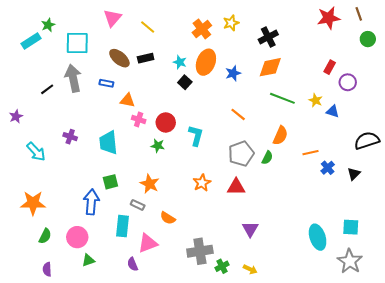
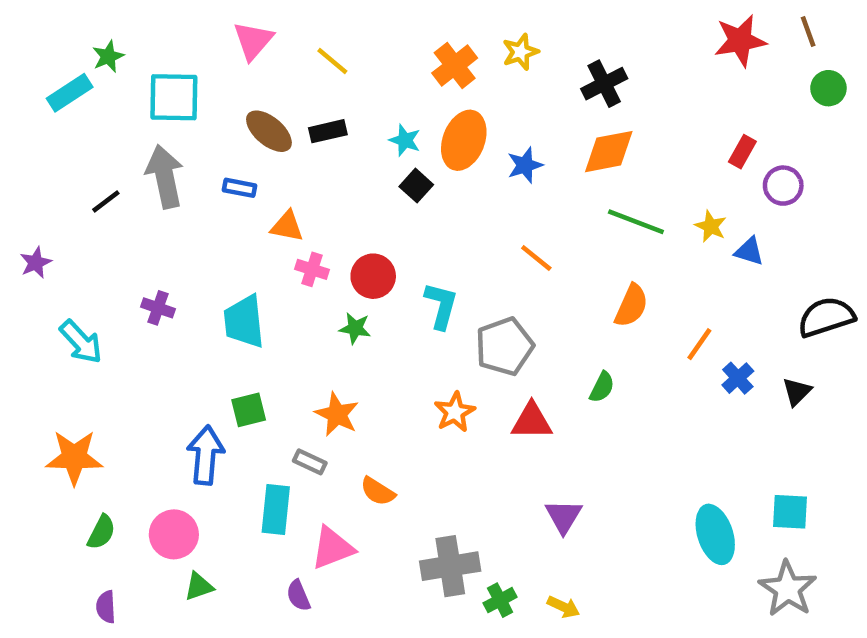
orange line: (311, 153) -> (699, 344), turned -42
gray pentagon: (241, 154) -> (505, 346), moved
green semicircle: (267, 158) -> (602, 387), moved

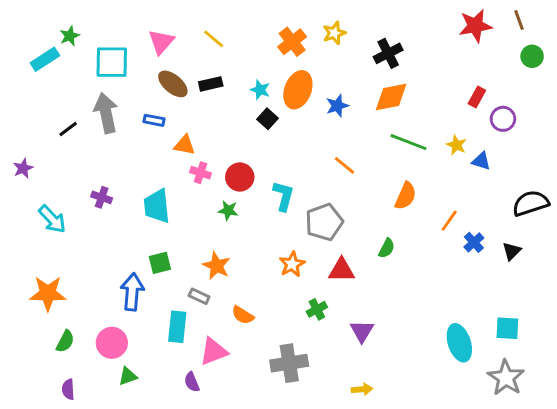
pink triangle: (253, 41) -> (161, 42), moved
green cross: (500, 600) -> (317, 309), moved
yellow arrow: (563, 607) -> (362, 389), turned -30

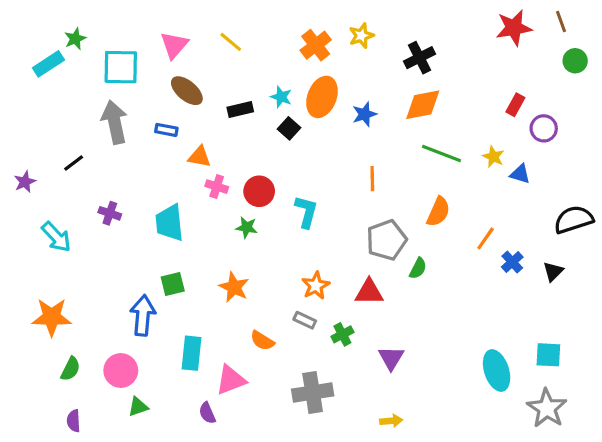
black rectangle: (211, 84) -> (240, 110), moved
black line: (68, 129) -> (74, 163), moved
orange line: (344, 165) -> (372, 179), turned 50
gray pentagon: (324, 222) -> (386, 240), moved
gray rectangle: (199, 296) -> (305, 320), moved

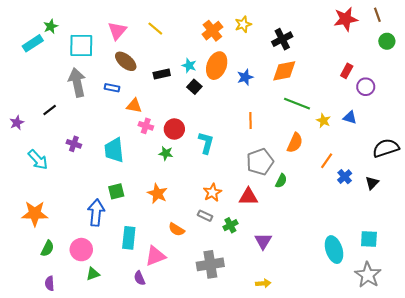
yellow star: (493, 157) -> (323, 121), moved

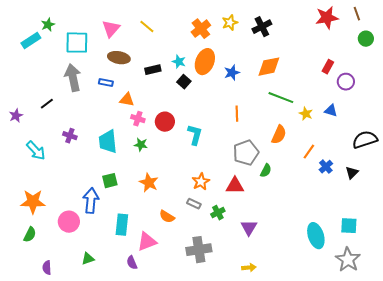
black cross: (282, 39) -> (262, 27), moved
brown ellipse: (126, 61) -> (119, 58), turned -30
green star: (166, 153) -> (141, 145), moved
green semicircle: (47, 248) -> (30, 235), moved
pink circle: (81, 250) -> (69, 222), moved

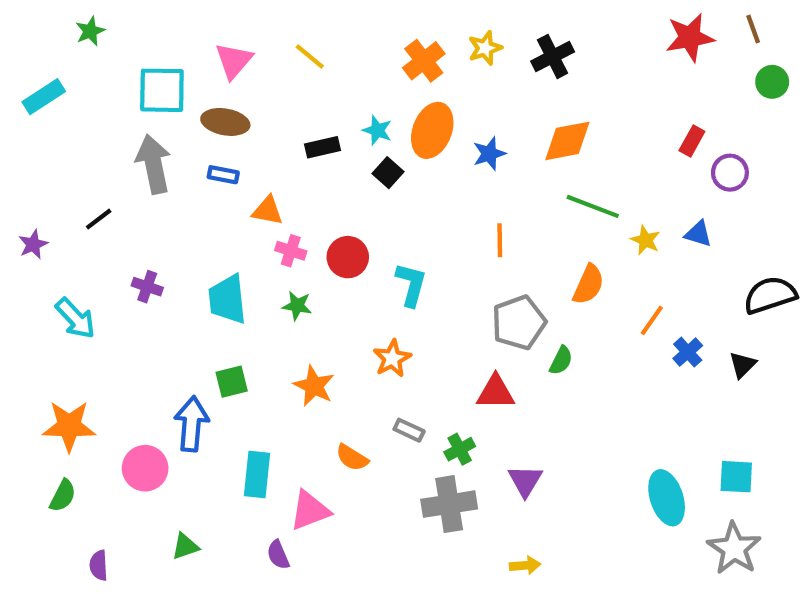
green star: (48, 25) -> (90, 31), moved
cyan rectangle: (31, 41) -> (44, 97), moved
brown ellipse: (119, 58) -> (225, 122), moved
orange star: (201, 182) -> (392, 358), moved
gray cross: (199, 250) -> (449, 504), moved

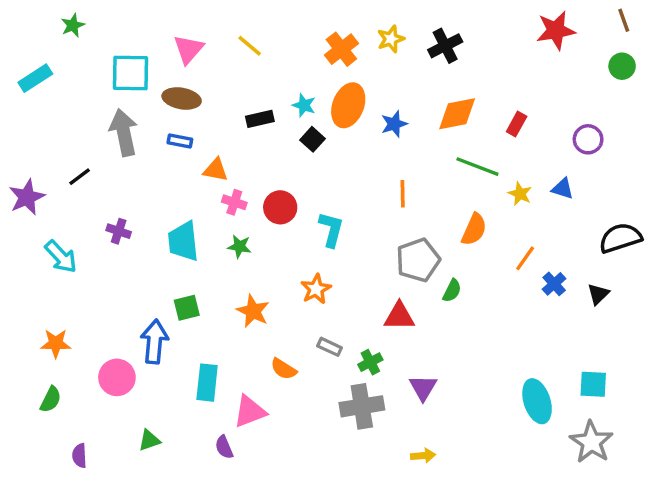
brown line: (753, 29) -> (624, 20), moved
red rectangle: (692, 141) -> (517, 124), moved
purple star: (33, 244) -> (27, 197), size x1.5
orange star: (69, 426) -> (56, 343), size x0.7

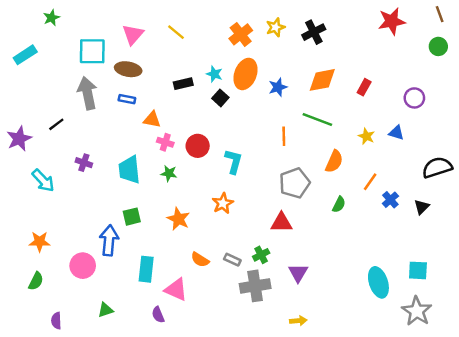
green line: (477, 167) -> (317, 120), moved
green semicircle: (452, 291) -> (339, 205), moved
gray rectangle: (330, 347) -> (232, 260), moved
pink triangle: (250, 411) -> (176, 290), turned 45

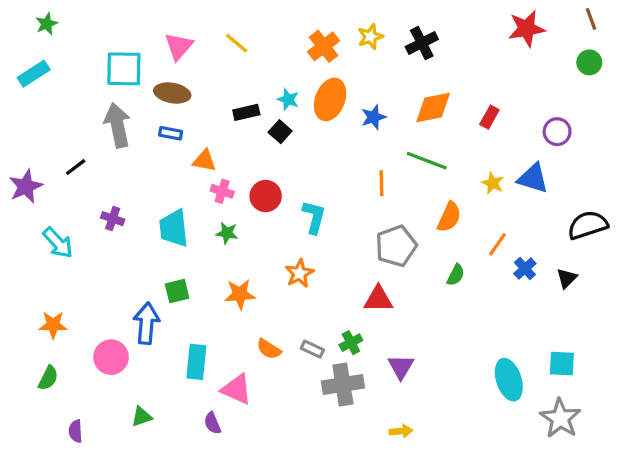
green star: (52, 18) -> (47, 24), moved
black square: (220, 98) -> (280, 132), moved
blue triangle: (396, 133) -> (533, 178), size x1.5
orange star: (178, 219) -> (240, 294), turned -30

